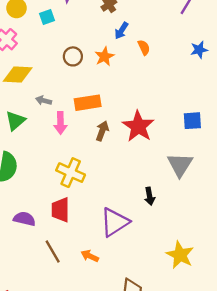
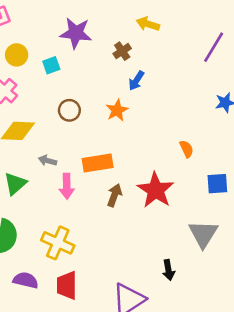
orange semicircle: (144, 47) -> (187, 149), moved
brown circle: (73, 56) -> (69, 110), moved
yellow cross: (71, 173) -> (58, 243), moved
purple semicircle: (24, 219) -> (26, 280), moved

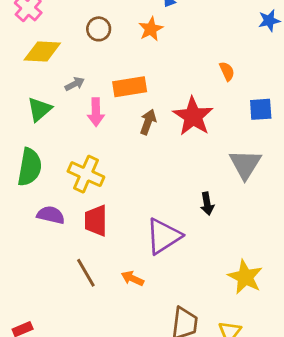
gray arrow: (47, 160) -> (75, 84), turned 138

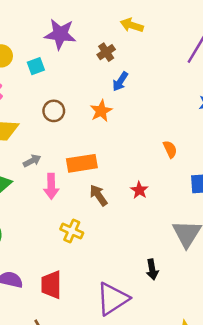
red star: (193, 116) -> (139, 190), size x0.5
brown arrow: (148, 122) -> (99, 195), turned -55
yellow cross: (86, 174) -> (72, 231), moved, size x0.7

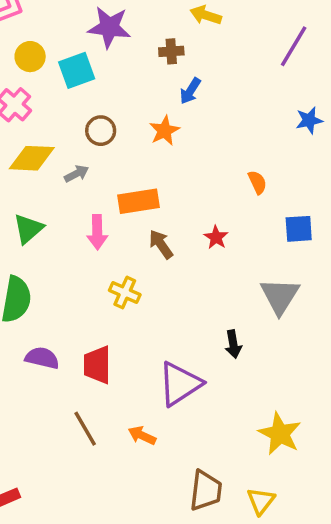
brown cross: (106, 52) -> (171, 51), turned 30
cyan square: (36, 66) -> (77, 70), size x1.5
gray arrow: (32, 161) -> (77, 174), moved

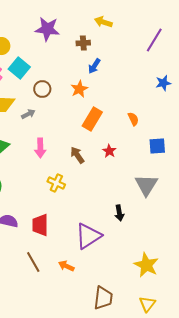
cyan square: (77, 70) -> (19, 68), moved, turned -30
orange rectangle: (139, 201) -> (92, 119), moved, turned -50
yellow triangle: (261, 501) -> (147, 304), moved

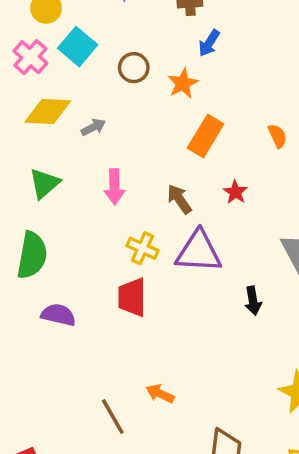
brown circle: (42, 89) -> (134, 68), moved
red trapezoid: (40, 225) -> (132, 297), moved
purple triangle: (88, 236) -> (199, 252), moved, turned 36
brown line: (33, 262) -> (113, 416), moved

